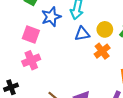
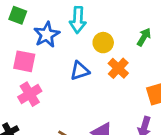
yellow circle: (105, 29) -> (103, 43), moved
blue triangle: (82, 34) -> (80, 71), moved

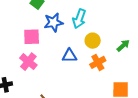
pink square: (24, 61) -> (32, 37), turned -30
pink cross: (30, 94) -> (28, 62), turned -36

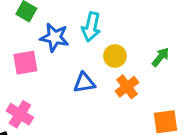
blue star: (54, 22) -> (55, 37), turned 30
pink cross: (28, 62) -> (20, 114), moved

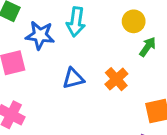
yellow circle: (115, 56) -> (134, 21), moved

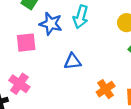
orange cross: (116, 79) -> (106, 89), moved

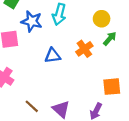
orange cross: (106, 89) -> (84, 49), moved

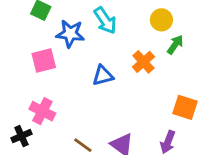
cyan arrow: (59, 14) -> (105, 20), turned -42
orange square: (112, 87) -> (185, 107), turned 30

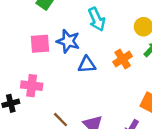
blue star: (70, 34) -> (68, 41), moved
pink cross: (42, 111) -> (32, 86), turned -30

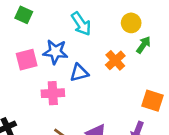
pink cross: (32, 86) -> (53, 93), moved

